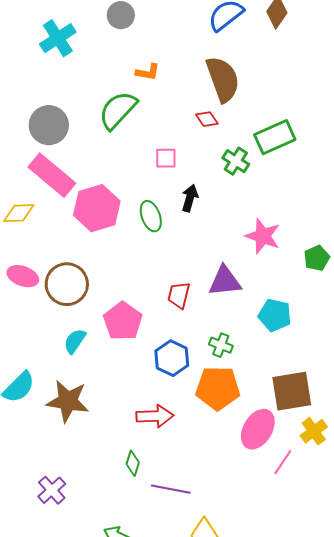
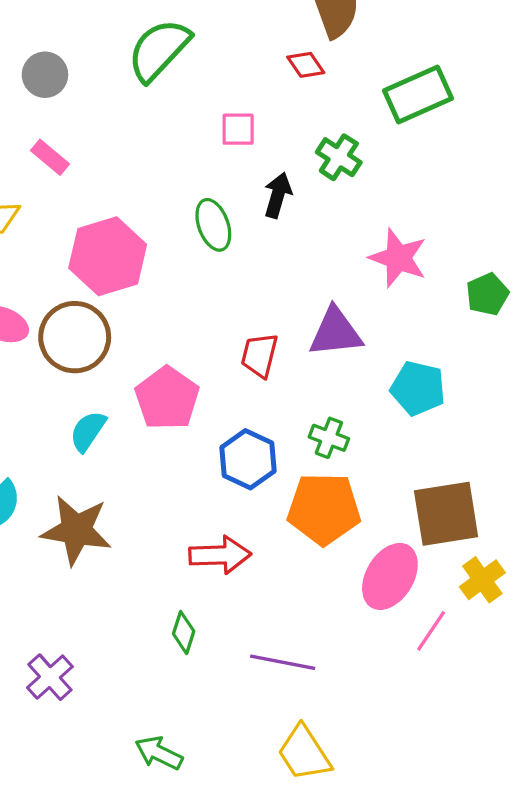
gray circle: (49, 125) -> (45, 75), size x0.7
green cross: (236, 161) -> (339, 157), moved
pink rectangle: (52, 175) -> (50, 157), size x0.5
pink hexagon: (97, 208) -> (108, 256), moved
purple line: (171, 489) -> (283, 662), moved

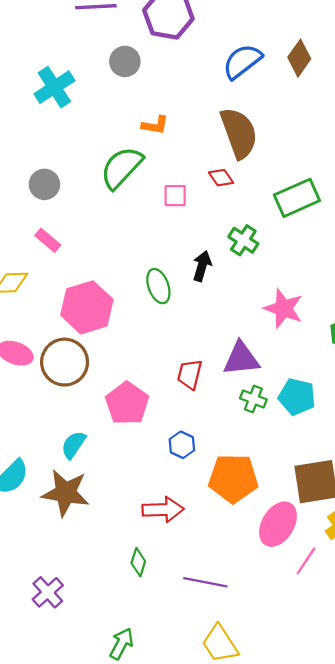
pink square: (238, 129) -> (175, 196), moved
cyan semicircle: (88, 431) -> (73, 445), moved
green cross: (329, 438) -> (253, 399), moved
blue hexagon: (248, 459) -> (182, 445), size x0.7
green arrow: (159, 753) -> (122, 644), turned 92

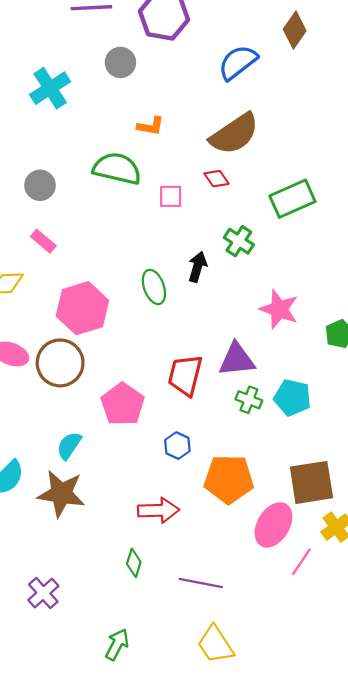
brown diamond: (299, 58) -> (295, 30), moved
brown semicircle: (239, 133) -> (234, 134), turned 76
green semicircle: (122, 168) -> (117, 169), turned 60
red trapezoid: (190, 374) -> (185, 375), size x1.4

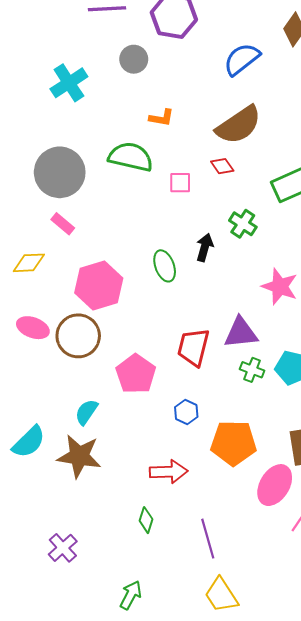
gray circle: (40, 185) -> (60, 172), size x1.8
purple line: (201, 583) -> (208, 539), turned 63

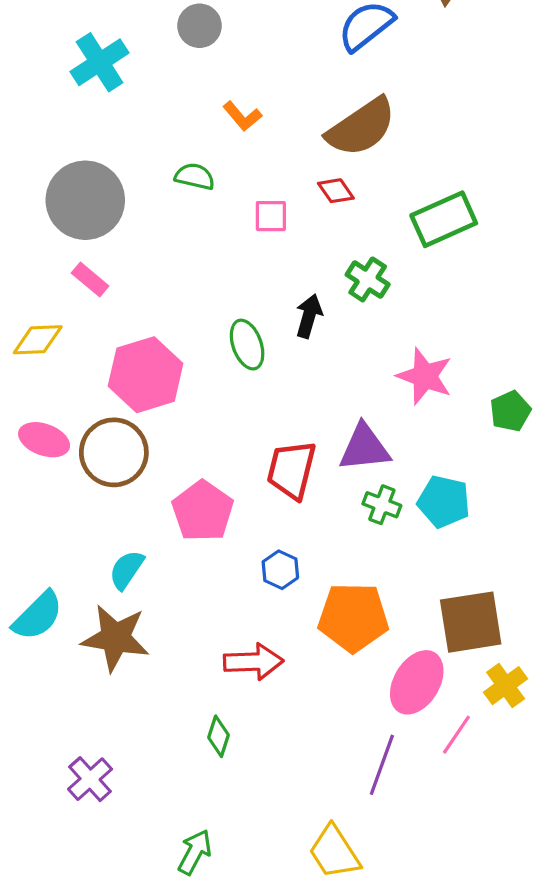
orange L-shape: (162, 118) -> (242, 116), turned 40
green semicircle: (131, 157) -> (195, 176), size x0.6
purple line: (208, 539) -> (382, 765), moved, turned 36

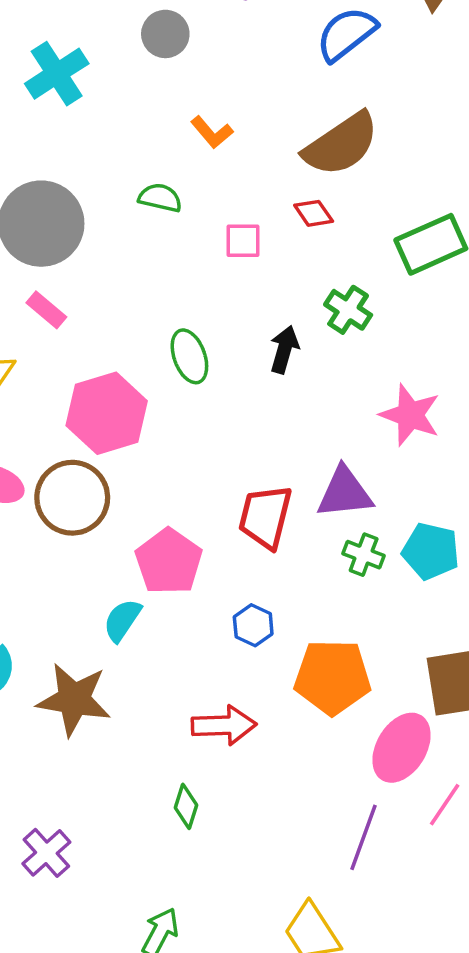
green ellipse: (247, 345) -> (189, 356), moved
cyan semicircle: (127, 570) -> (122, 620), moved

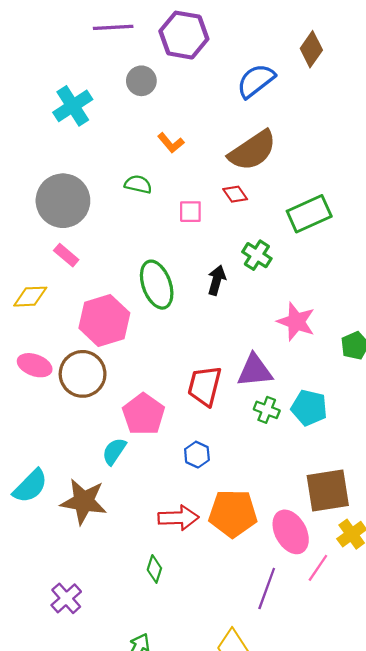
green ellipse: (189, 356) -> (157, 285), size x1.4
orange pentagon: (333, 677) -> (233, 513), moved
pink ellipse: (402, 748) -> (291, 532), turned -60

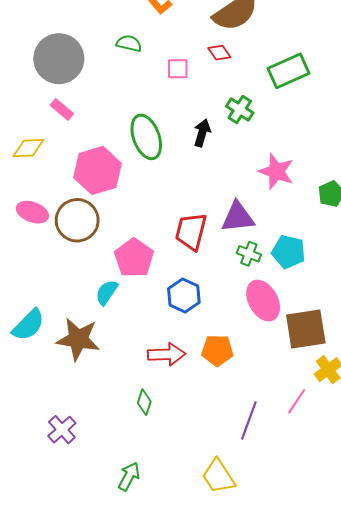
blue hexagon: (197, 455) -> (184, 295), size x1.4
orange pentagon: (233, 513) -> (217, 350), size x0.7
pink ellipse: (291, 532) -> (263, 301), moved

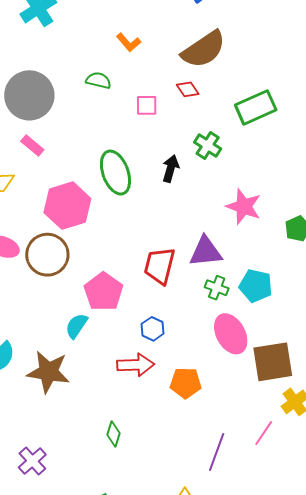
blue hexagon: (184, 295) -> (153, 329), size x0.7
red arrow: (167, 354) -> (136, 365), moved

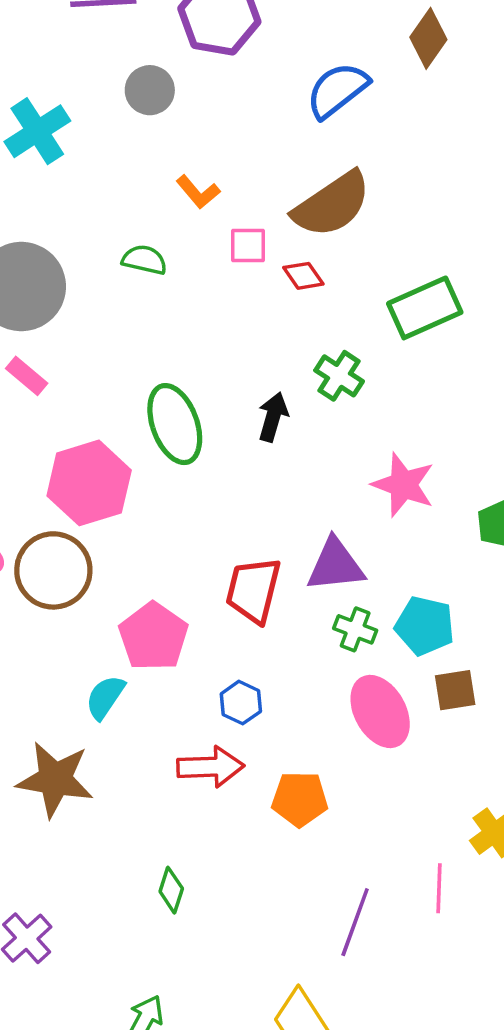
pink square: (147, 105) -> (248, 245), moved
brown square: (273, 362) -> (455, 690), moved, size x0.6
pink line: (264, 433) -> (439, 888), turned -32

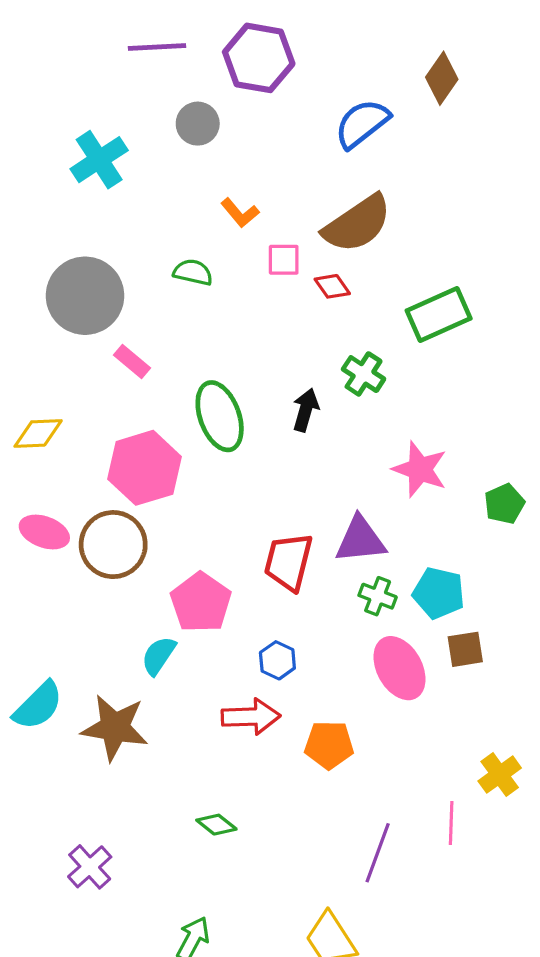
pink rectangle: (27, 376) -> (132, 361), moved
green diamond: (171, 890) -> (216, 825), turned -69

